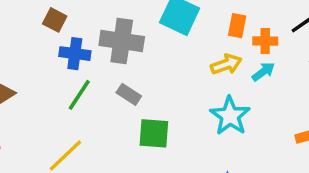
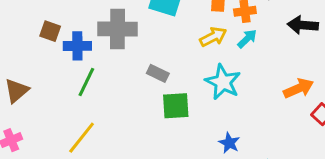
brown square: (55, 20) -> (50, 31), moved
gray rectangle: (129, 94) -> (158, 73), moved
green square: (154, 133) -> (176, 106), moved

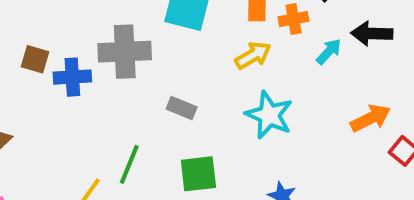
cyan arrow: (247, 39) -> (329, 52), moved
green line: (86, 82) -> (129, 164), moved
green square: (176, 106) -> (198, 174), moved

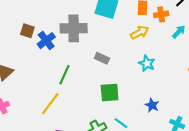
blue cross: (72, 77) -> (46, 41), turned -36
cyan star: (269, 115) -> (147, 63), size x0.7
green line: (129, 164) -> (64, 75), moved

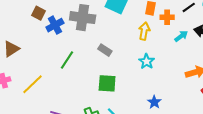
yellow arrow: (140, 32) -> (144, 31), turned -60
yellow line: (50, 104) -> (33, 84), moved
blue star: (152, 105) -> (154, 102), moved

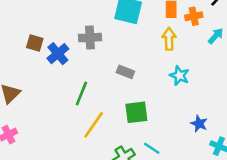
gray cross: (83, 18) -> (90, 38), size x0.7
yellow line: (33, 84) -> (94, 125), moved

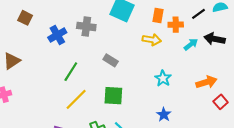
yellow arrow: (169, 39) -> (152, 40), turned 90
brown square: (35, 43) -> (25, 18), moved
cyan star: (179, 76) -> (163, 78), moved

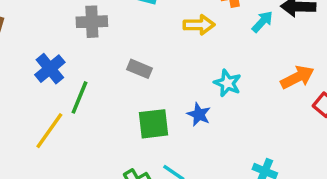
blue cross: (57, 35) -> (50, 69), moved
yellow line: (76, 99) -> (49, 131), moved
blue star: (164, 115) -> (199, 114), moved

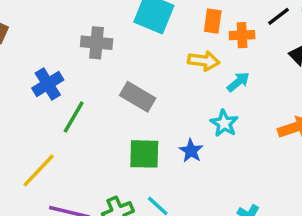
cyan arrow: (262, 22) -> (238, 82), moved
gray rectangle: (139, 69) -> (138, 97), size x1.4
yellow line: (49, 131) -> (39, 170), moved

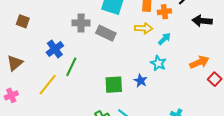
gray rectangle: (138, 97) -> (106, 33), moved
yellow line: (39, 170) -> (48, 85), moved

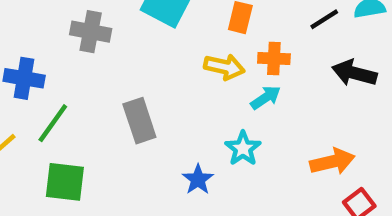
orange cross: (164, 12) -> (274, 58), moved
gray rectangle: (106, 33) -> (139, 121), moved, turned 36
blue cross: (55, 49) -> (24, 78), turned 36
green square: (114, 85) -> (65, 182), moved

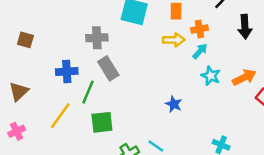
black arrow: (354, 73) -> (245, 27), turned -95
gray rectangle: (139, 121) -> (108, 68), moved
cyan star: (243, 148) -> (211, 76), moved

